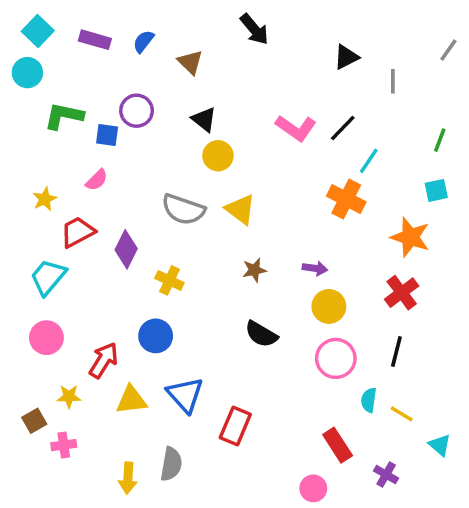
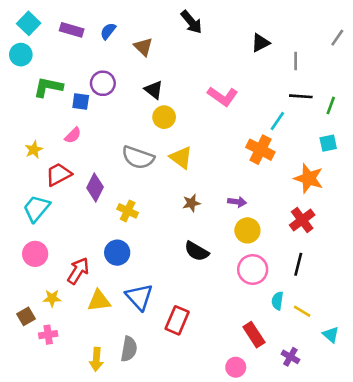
black line: (343, 128) -> (301, 96), moved, turned 50

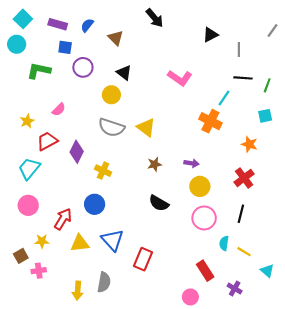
blue square: (81, 101) -> (65, 47), moved
yellow circle: (164, 117) -> (111, 95), moved
orange star: (309, 178) -> (249, 144), size x0.7

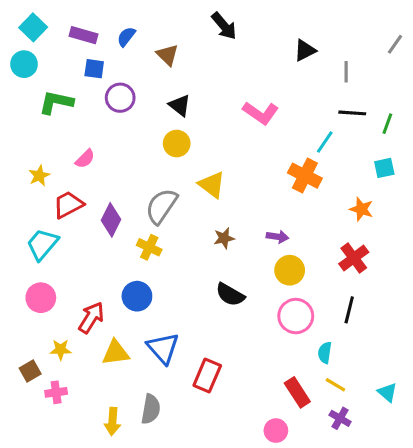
yellow circle: (111, 95) -> (177, 144), moved
gray semicircle: (111, 127) -> (161, 206), moved, turned 105
yellow line: (244, 252) -> (335, 385), moved

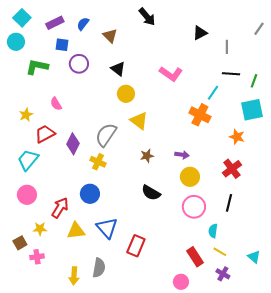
purple rectangle: (84, 35) -> (55, 23), turned -42
yellow circle: (177, 144) -> (126, 94), moved
pink semicircle: (85, 159) -> (56, 104), turned 104
cyan square: (384, 168) -> (252, 110), size x1.6

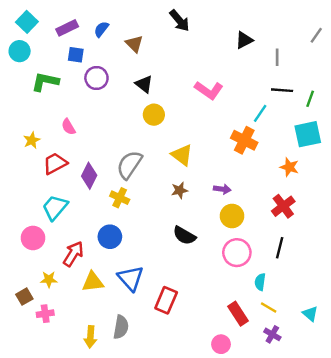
yellow triangle: (139, 121) -> (182, 155), moved
cyan trapezoid: (28, 160) -> (55, 207), moved

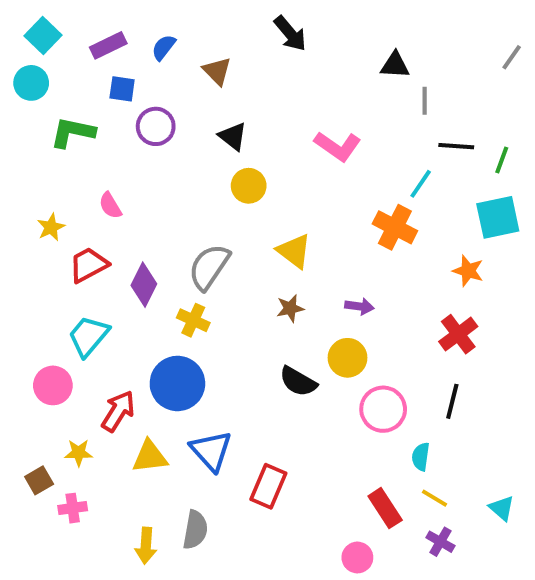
black triangle: (244, 40) -> (395, 65), turned 30
gray line: (277, 57) -> (425, 101), moved
yellow circle: (232, 216) -> (348, 358), moved
blue circle: (110, 237) -> (177, 383), size x1.4

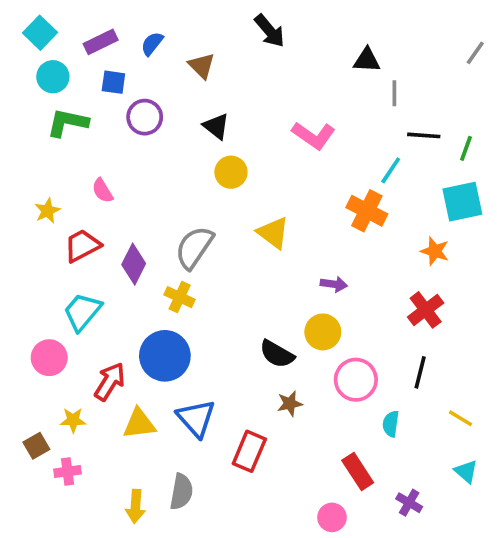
cyan circle: (31, 83) -> (53, 77), moved
brown star: (290, 308) -> (290, 404), moved
yellow line: (435, 498) -> (461, 418), moved

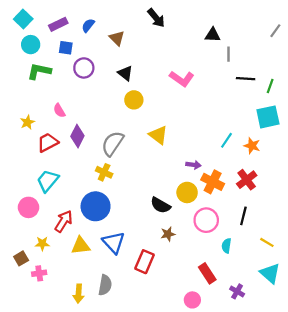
cyan line: (391, 170) -> (226, 140), moved
orange cross: (367, 211) -> (213, 182), moved
purple diamond: (134, 264) -> (77, 136), moved
cyan triangle: (466, 471) -> (270, 273), size x1.5

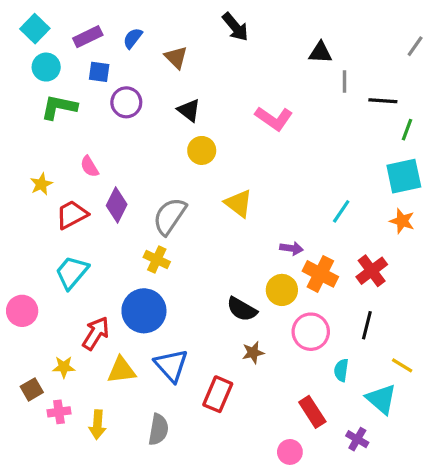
black line: (246, 79) -> (383, 101), moved
orange star: (252, 146) -> (402, 221), moved
pink circle: (28, 207) -> (22, 311), moved
cyan triangle: (270, 273) -> (381, 399), moved
yellow arrow: (79, 294) -> (97, 425), moved

